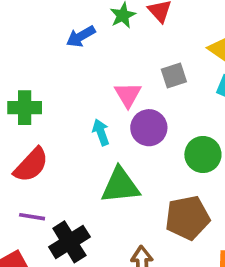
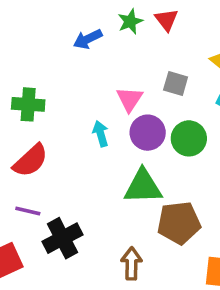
gray square: (174, 75) -> (176, 84), turned 30
green circle: (203, 155) -> (189, 138), moved
green triangle: (120, 186) -> (143, 186), moved

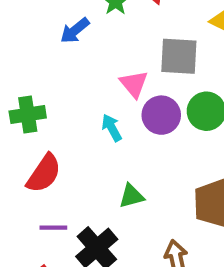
gray square: (176, 84) -> (179, 56), size x1.5
green triangle: (143, 186) -> (132, 196), moved, size x0.6

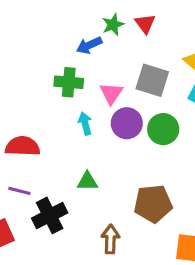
blue arrow: (75, 31) -> (89, 45), moved
green cross: (28, 115) -> (69, 82), moved
red semicircle: (44, 173) -> (23, 146), turned -136

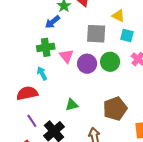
pink triangle: (111, 93) -> (66, 56), moved
cyan arrow: (85, 123) -> (42, 73), moved
purple line: (19, 191) -> (32, 121), turned 56

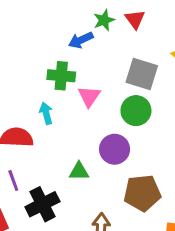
green circle: (110, 62) -> (136, 111), moved
purple circle: (87, 64) -> (115, 149), moved

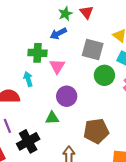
blue arrow: (81, 40) -> (58, 33), moved
green circle: (136, 111) -> (104, 75), moved
purple circle: (115, 149) -> (67, 96), moved

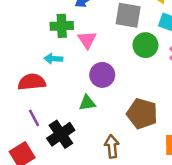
cyan arrow: (28, 79) -> (53, 59), turned -64
brown pentagon: (96, 131) -> (142, 114), turned 30

